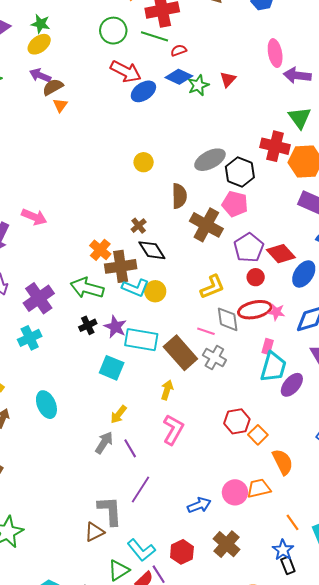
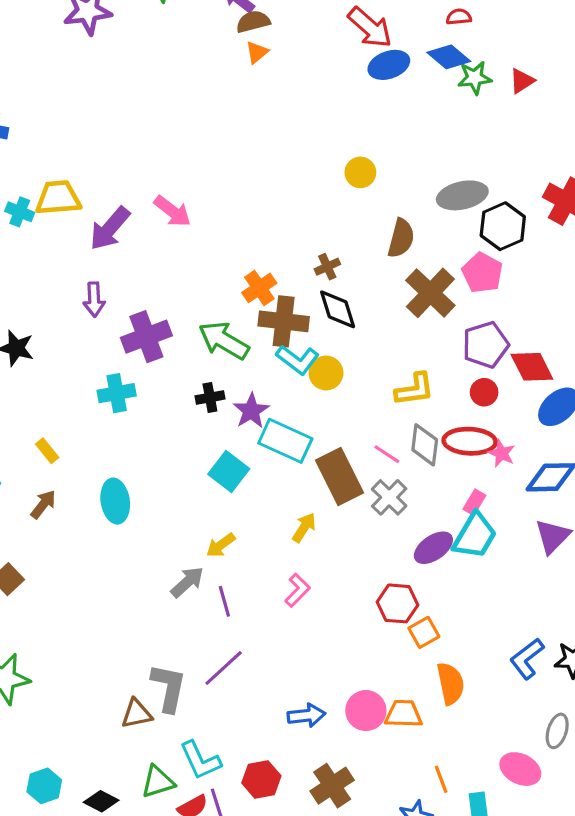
purple ellipse: (292, 385) -> (433, 548), moved
pink L-shape: (173, 430) -> (297, 590), size x0.7

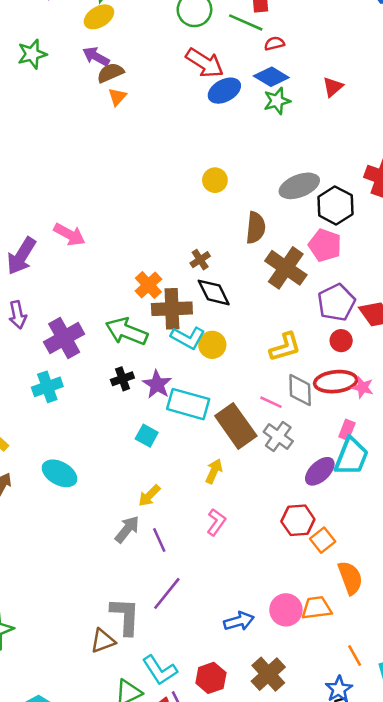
green star: (475, 78) -> (277, 101), moved
cyan square: (229, 472) -> (147, 436), size x0.7
cyan ellipse: (115, 501) -> (60, 473), turned -44

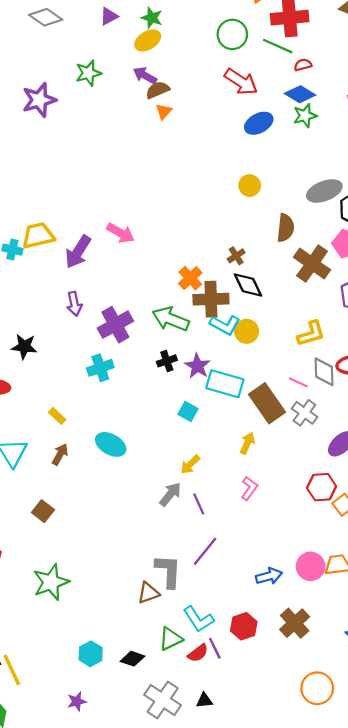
blue ellipse: (224, 91) -> (259, 123), moved

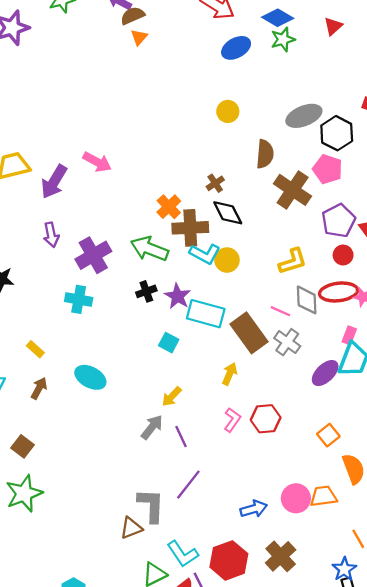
cyan cross: (100, 368) -> (79, 299), turned 30
red hexagon: (322, 487) -> (266, 419), moved
green star: (51, 582) -> (24, 494), moved
red hexagon: (244, 626) -> (229, 560), size x1.4

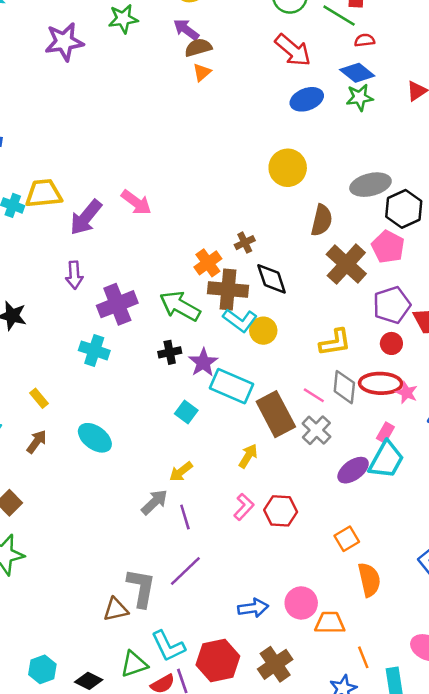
yellow circle: (228, 111) -> (288, 168), size x1.5
brown cross: (215, 183) -> (245, 243), moved
orange trapezoid: (323, 496) -> (330, 623), moved

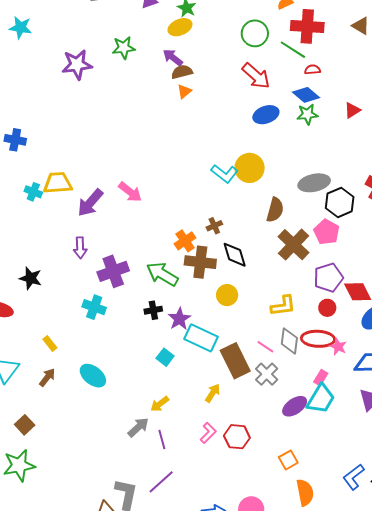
cyan L-shape: (240, 320) -> (225, 174), moved

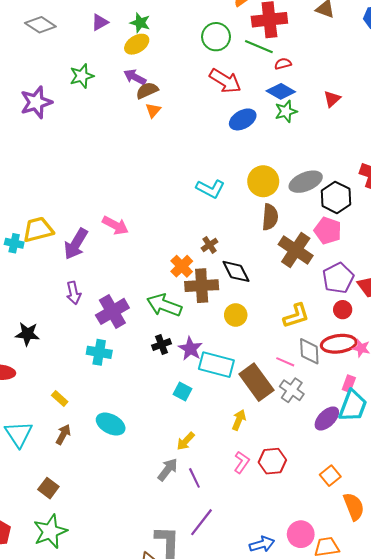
yellow circle: (250, 168) -> (263, 181), moved

